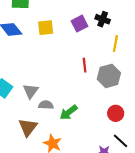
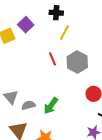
purple square: (79, 24) -> (26, 25), moved
yellow line: (115, 44) -> (64, 33), moved, turned 35

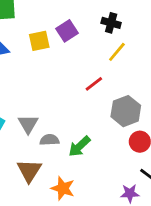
red line: (52, 59) -> (94, 84), turned 64
gray hexagon: (77, 62) -> (126, 111), moved

